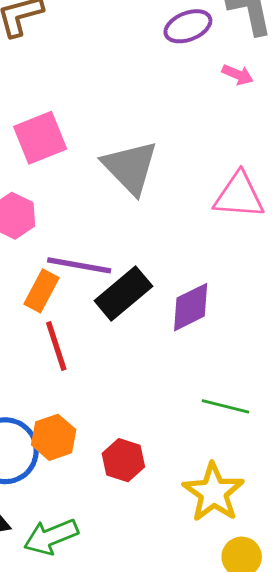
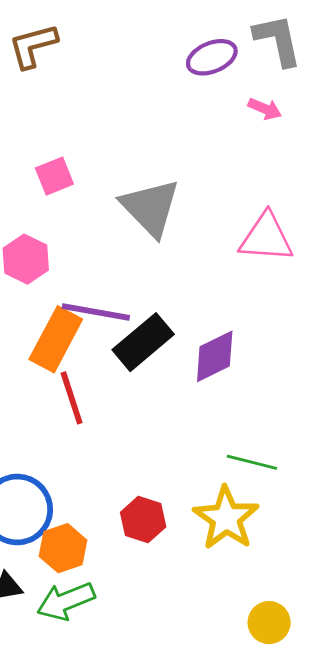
pink square: (40, 138) -> (54, 176), size x0.7
orange rectangle: (42, 291) -> (56, 339), size x1.4
orange hexagon: (54, 437) -> (63, 548), moved
yellow star: (213, 492) -> (226, 518), moved

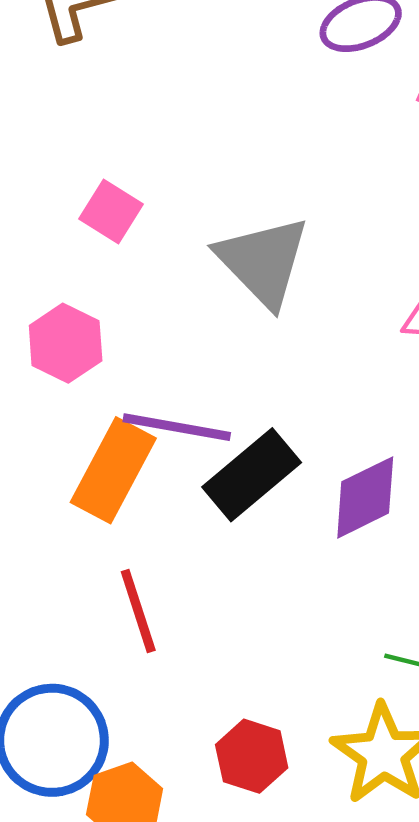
pink square: (54, 176) -> (111, 211), turned -36
red line: (72, 398) -> (138, 611), moved

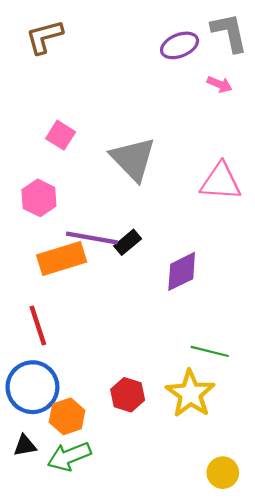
orange rectangle: (113, 470) -> (62, 258), turned 45
black rectangle: (252, 475) -> (128, 242), moved, size x0.6
red line: (138, 611) -> (38, 326), moved

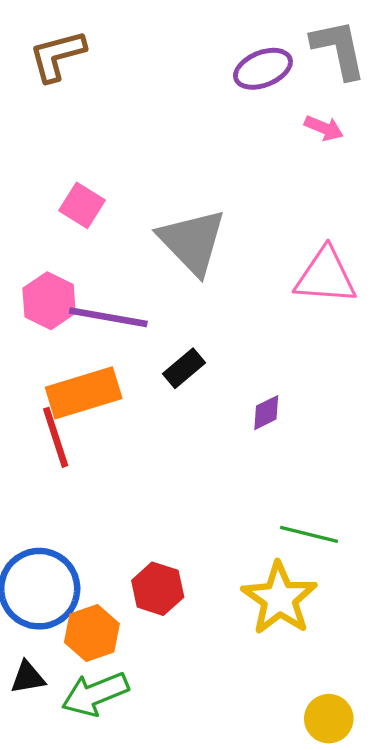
purple line: (92, 238) -> (108, 317), moved
purple diamond: (182, 271) -> (266, 413), size x0.6
red line: (38, 326) -> (56, 437), moved
red hexagon: (128, 395) -> (158, 589), moved

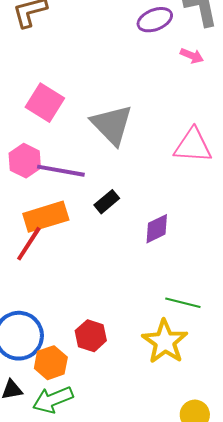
pink square: (82, 205) -> (45, 103), size x1.4
purple diamond: (266, 413) -> (157, 229), size x1.4
red line: (56, 437) -> (29, 244), turned 51

